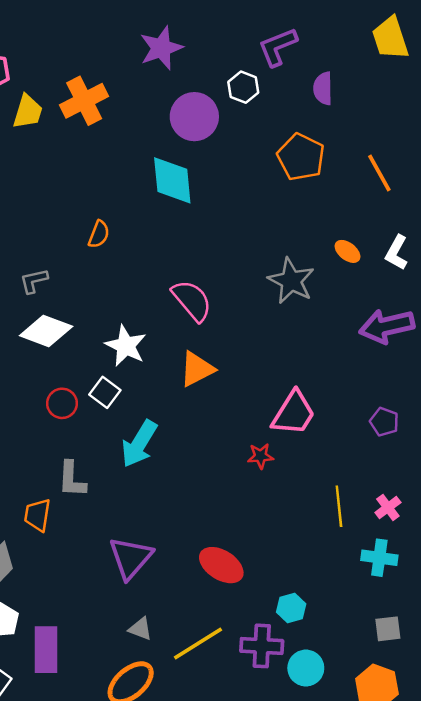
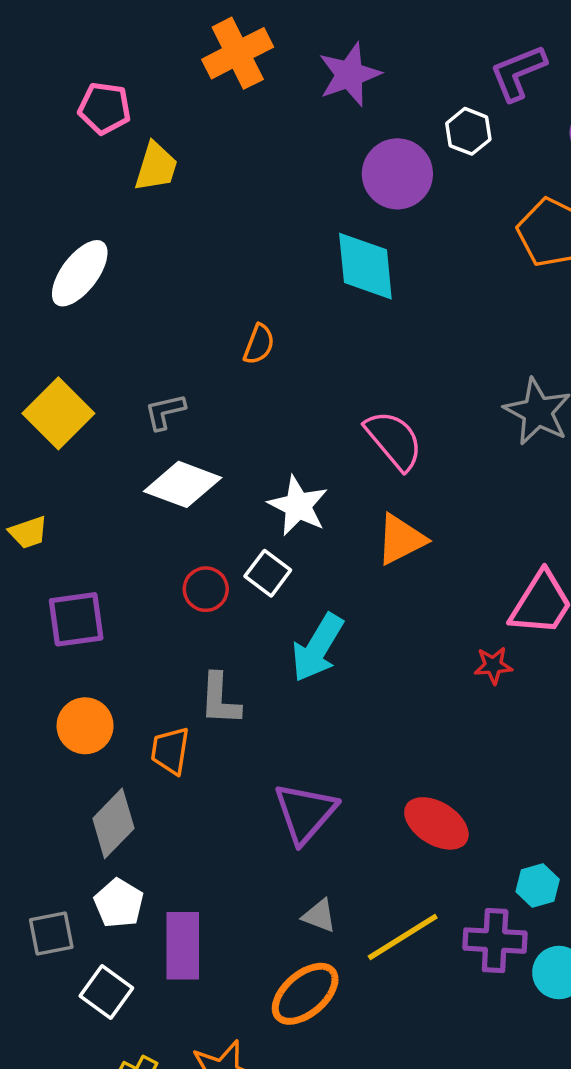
orange cross: (84, 101) -> (238, 53), moved

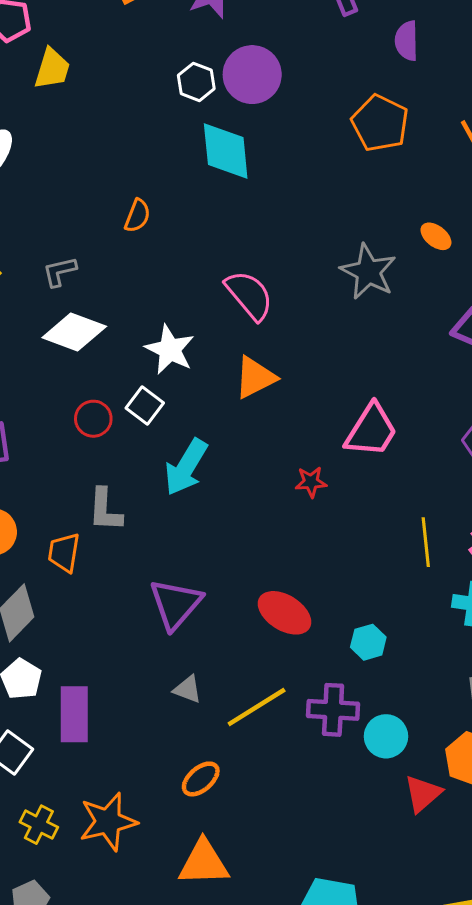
white hexagon: (468, 131) -> (196, 82), moved
red star: (493, 665) -> (311, 482), moved
cyan hexagon: (538, 886) -> (368, 642), moved
orange ellipse: (305, 994) -> (201, 779), moved, size x0.7

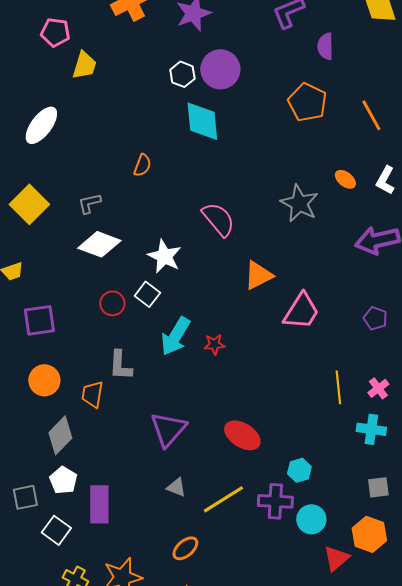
orange triangle: (255, 377) -> (258, 275), moved
red star: (311, 482) -> (214, 344), moved
cyan hexagon: (368, 642) -> (299, 470), moved

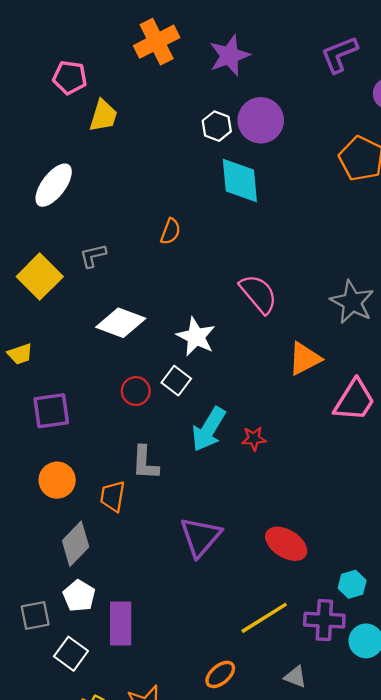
gray L-shape: (89, 203) -> (93, 256), moved
gray star: (299, 203) -> (352, 302), moved
gray triangle: (176, 487) -> (295, 677), moved

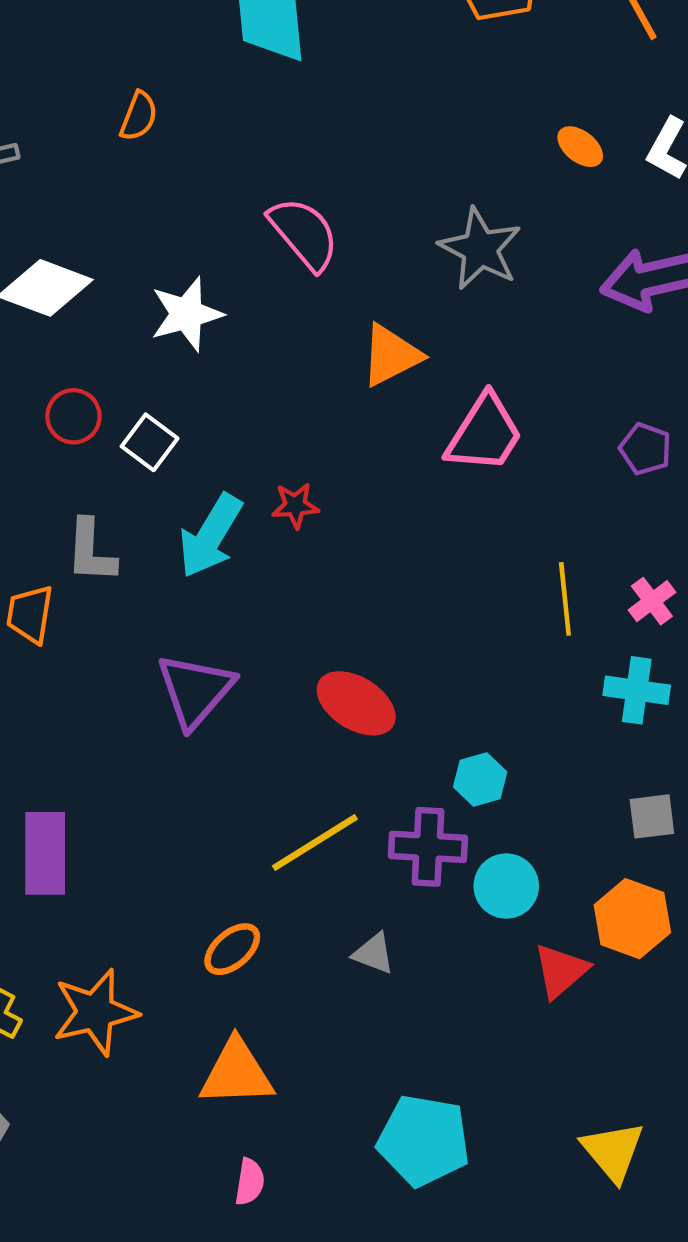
white star: (196, 337) -> (187, 314), turned 30
white square: (176, 381) -> (150, 442), moved
cyan arrow: (209, 429) -> (210, 536), moved

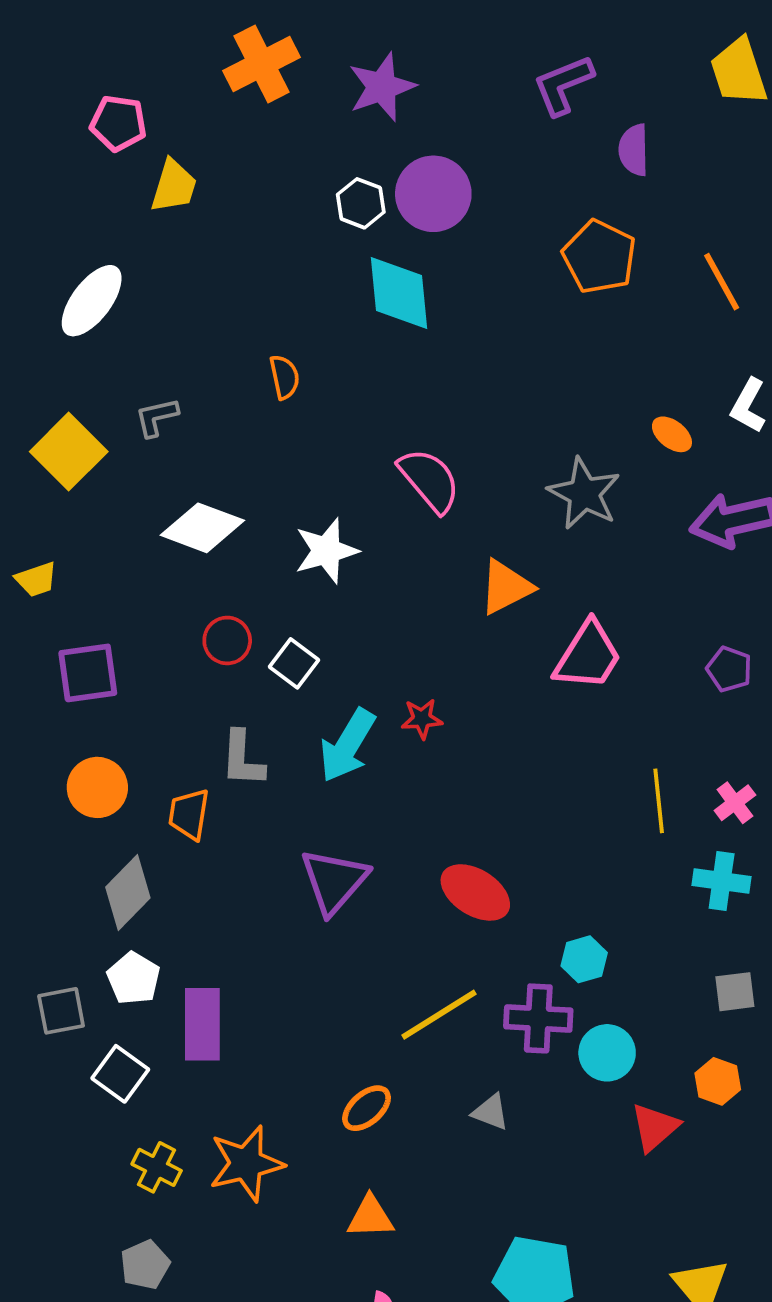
orange semicircle: (139, 116) -> (284, 377), turned -33
orange ellipse: (580, 147) -> (672, 434), moved
orange hexagon: (632, 919) -> (718, 1081), size x0.7
orange triangle: (237, 1073) -> (370, 1217), size x0.7

